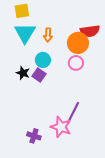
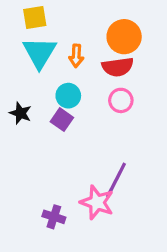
red semicircle: (90, 31) -> (118, 67), moved
orange circle: (78, 43) -> (124, 37), moved
black star: (23, 73) -> (20, 113), moved

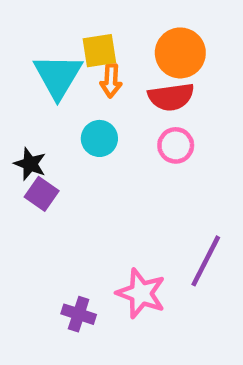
yellow square: (35, 18) -> (99, 51), moved
purple square: (62, 120) -> (42, 194), moved
purple line: (116, 180) -> (206, 261), moved

